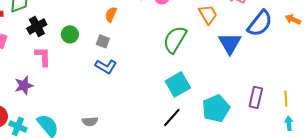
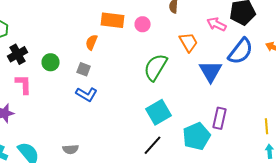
purple rectangle: (256, 97) -> (220, 118), moved

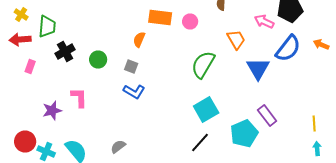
pink L-shape: (24, 84) -> (79, 98), moved
purple rectangle: (220, 118) -> (267, 116), turned -50
gray semicircle: (71, 149) -> (118, 146), turned 147

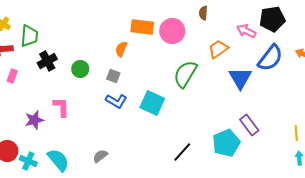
pink circle: (190, 22) -> (172, 31), size x1.6
orange trapezoid: (236, 40) -> (218, 49), turned -95
cyan square: (206, 110) -> (152, 103), moved, turned -35

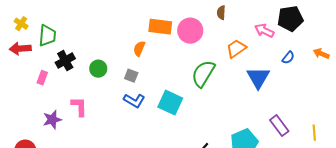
blue semicircle: (270, 58) -> (288, 58), size x0.5
pink rectangle: (12, 76) -> (42, 78), moved
purple rectangle: (249, 125) -> (279, 126), moved

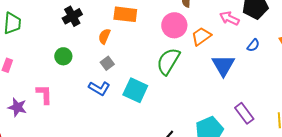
pink circle: (190, 31) -> (174, 25), moved
black cross: (65, 61) -> (72, 16), moved
gray square: (131, 76) -> (107, 63), moved, turned 32
purple star: (52, 120) -> (17, 107), turned 30

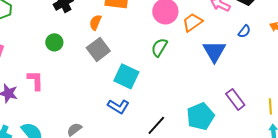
green semicircle: (168, 61) -> (159, 47), size x0.7
gray square: (107, 63) -> (98, 49), size x1.6
blue L-shape: (99, 88) -> (118, 106), moved

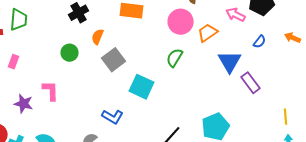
orange semicircle: (95, 22) -> (98, 37), moved
purple rectangle: (235, 99) -> (251, 83), moved
blue L-shape: (118, 106) -> (113, 117), moved

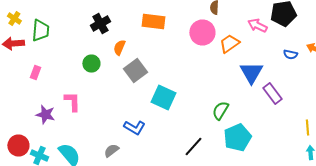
blue semicircle: (260, 42) -> (290, 54), moved, turned 64
green semicircle: (175, 58) -> (220, 110), moved

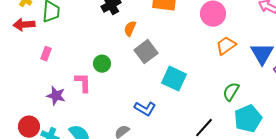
orange trapezoid: (229, 44) -> (226, 46), moved
green circle: (91, 64) -> (102, 64), moved

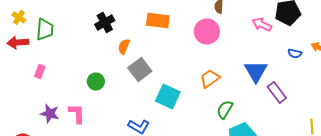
orange trapezoid: (226, 46) -> (210, 78), moved
pink L-shape: (83, 83) -> (77, 113), moved

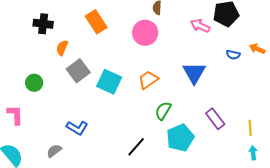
orange rectangle: (158, 20) -> (96, 22), turned 50
black cross: (105, 22) -> (43, 24), turned 36
purple rectangle: (277, 92) -> (215, 119), moved
cyan square: (168, 96) -> (109, 82), moved

